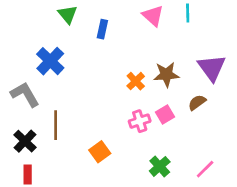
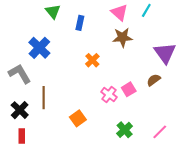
cyan line: (188, 13) -> (146, 10), turned 32
brown star: (166, 74) -> (122, 37), moved
orange cross: (136, 81) -> (92, 60), moved
pink cross: (140, 121) -> (109, 94), turned -35

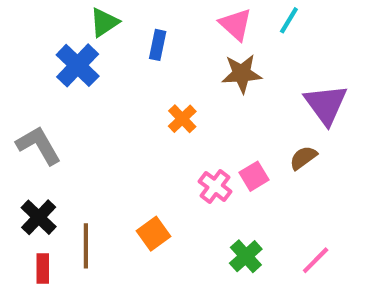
green triangle: (53, 11) -> (104, 22), turned 35
blue cross: (39, 48) -> (78, 65), moved
brown line: (44, 98) -> (86, 246), moved

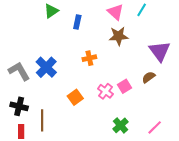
blue cross: (78, 65) -> (46, 67), moved
orange cross: (182, 119) -> (89, 58), turned 32
black cross: (39, 217) -> (19, 106), turned -30
orange square: (154, 234) -> (75, 97), moved

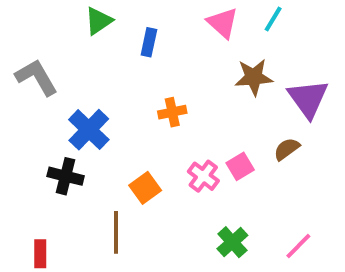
brown star: (118, 36) -> (254, 77), moved
gray L-shape: (19, 71) -> (36, 77), moved
black cross: (19, 106) -> (66, 176), moved
brown line: (42, 120) -> (116, 232), moved

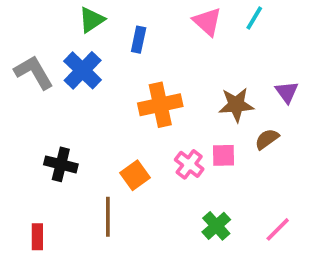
brown star: (254, 77) -> (236, 105), moved
purple triangle: (308, 99) -> (287, 92), size x0.6
orange cross: (172, 112) -> (160, 105), size x1.6
blue cross: (89, 130) -> (83, 70), moved
pink square: (240, 166) -> (224, 155), turned 30

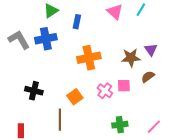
blue cross: (83, 70) -> (46, 39), turned 35
purple triangle: (287, 92) -> (151, 50), moved
green cross: (216, 226) -> (120, 125), turned 35

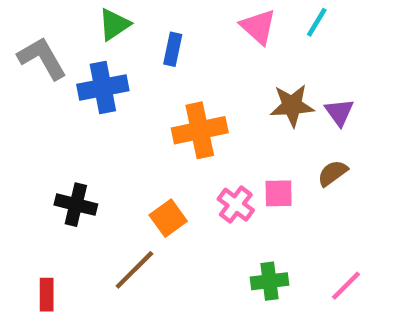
gray L-shape: (19, 40) -> (42, 58), moved
brown star: (131, 58) -> (292, 106), moved
brown line: (60, 120) -> (134, 270), turned 45

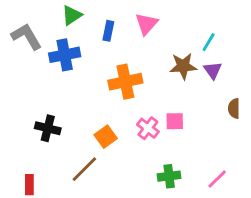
cyan line: (317, 22) -> (209, 42), moved
pink triangle: (258, 27) -> (146, 24), moved, turned 30
brown semicircle: (333, 173) -> (234, 108), moved, turned -54

